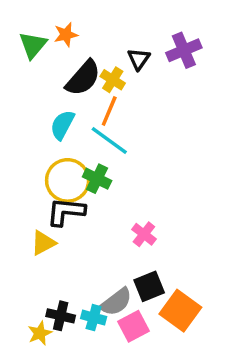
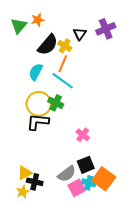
yellow triangle: (43, 243) -> (25, 173), moved
cyan cross: (94, 318) -> (89, 183), moved

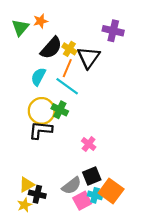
purple cross: (106, 29) -> (113, 31), turned 36
black triangle: (80, 34) -> (89, 57), moved, size x1.6

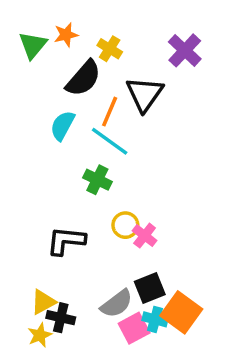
purple cross: (113, 31) -> (185, 50), turned 30
yellow cross: (69, 49) -> (110, 49), moved
yellow circle: (42, 111) -> (125, 225), moved, size x0.6
black L-shape: (41, 130) -> (66, 241), moved

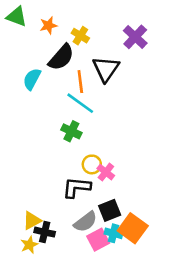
green triangle: (33, 45) -> (17, 16), moved, turned -50
orange line: (110, 112) -> (80, 82), turned -30
cyan semicircle: (62, 126) -> (32, 79), moved
black L-shape: (66, 241) -> (77, 187), moved

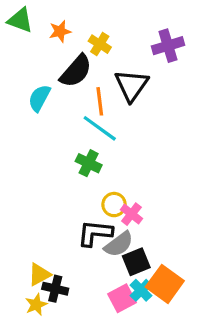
purple cross: (135, 37) -> (168, 46), turned 30
gray semicircle: (85, 222) -> (119, 244), moved
cyan cross: (113, 233) -> (141, 290), turned 30

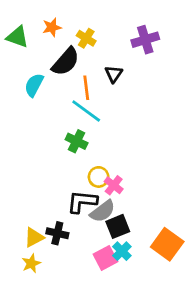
green triangle: (20, 20) -> (18, 37), moved
black triangle: (131, 85) -> (114, 74), size x0.6
orange square: (165, 284) -> (167, 244), moved
black cross: (55, 289) -> (57, 233), moved

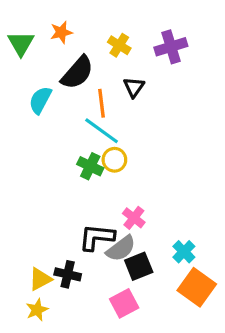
green triangle: (18, 37) -> (21, 44), turned 40
yellow cross: (86, 38) -> (119, 45), moved
yellow circle: (99, 177) -> (114, 160), moved
cyan cross: (122, 251) -> (184, 252), moved

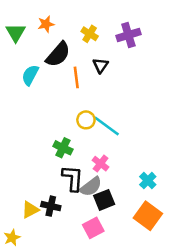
cyan line: (102, 131) -> (107, 126), moved
green cross: (90, 166) -> (63, 148), moved
black L-shape: (97, 237) -> (73, 178), turned 88
cyan cross: (184, 252) -> (148, 181), moved
yellow star: (37, 310) -> (12, 238), moved

